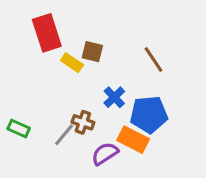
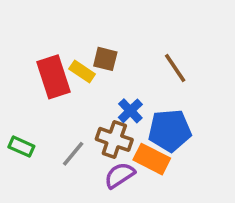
red rectangle: (47, 33) -> (53, 77), moved
brown cross: (83, 122) -> (114, 139), moved, size x1.4

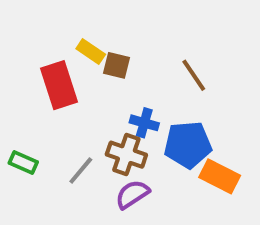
yellow rectangle: (82, 72) -> (91, 51), moved
blue cross: (130, 111) -> (144, 123), turned -30
orange rectangle: (152, 159) -> (220, 176), moved

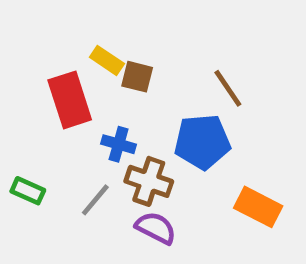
blue cross: (144, 123) -> (119, 144), moved
blue pentagon: (188, 145) -> (202, 142), moved
purple semicircle: (132, 194) -> (156, 228), turned 60

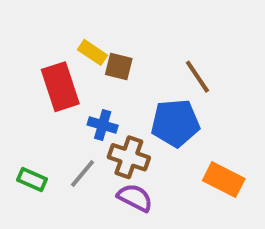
green rectangle: (28, 191) -> (32, 180), moved

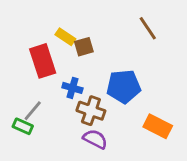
brown square: (119, 67) -> (84, 47), turned -30
brown line: (197, 77) -> (148, 28), moved
gray line: (82, 173) -> (33, 111), moved

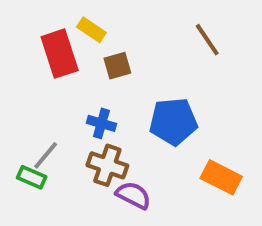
yellow rectangle: (65, 37) -> (91, 30), moved
red rectangle: (43, 61) -> (60, 54), moved
brown cross: (91, 111) -> (107, 165), moved

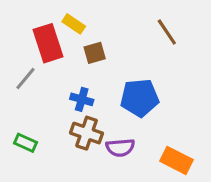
gray line: (46, 155) -> (26, 79), moved
orange rectangle: (221, 177) -> (176, 160), moved
purple semicircle: (133, 195) -> (120, 148), moved, turned 148

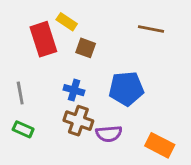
brown line: (167, 32) -> (151, 29), turned -45
brown square: (95, 53) -> (86, 48), turned 36
gray line: (26, 79) -> (20, 93), moved, turned -50

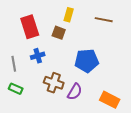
yellow rectangle: (67, 22) -> (69, 15), moved, turned 72
blue cross: (74, 90) -> (38, 56), moved, turned -32
purple semicircle: (109, 134) -> (75, 92), turned -54

